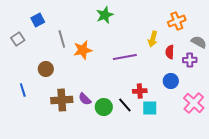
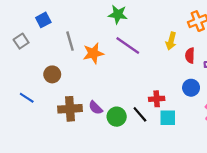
green star: (105, 15) -> (118, 14), turned 30
purple line: (125, 57) -> (128, 46), moved, turned 45
blue line: (23, 90) -> (27, 98), turned -40

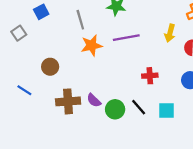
gray line: (70, 41) -> (80, 20), moved
purple line: (128, 46) -> (126, 38), turned -45
red cross: (157, 99) -> (150, 76), moved

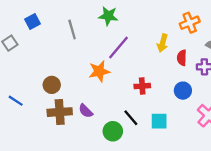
purple line: (126, 38) -> (118, 48), turned -40
orange star: (92, 45) -> (99, 71), moved
brown circle: (50, 67) -> (52, 85), moved
green circle: (115, 109) -> (113, 131), moved

